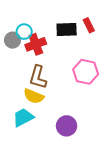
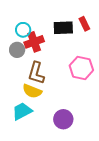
gray circle: (12, 40) -> (17, 50), moved

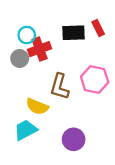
brown L-shape: (36, 73) -> (60, 87), moved

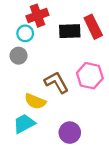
red rectangle: (98, 28) -> (93, 27), size x1.5
red cross: (40, 49) -> (37, 16), moved
brown L-shape: (60, 87) -> (56, 82), turned 135

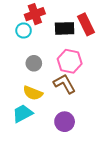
gray circle: (19, 56) -> (34, 63), moved
pink hexagon: (90, 76) -> (70, 61), moved
brown L-shape: (56, 82) -> (65, 84), moved

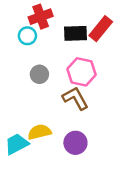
red rectangle: (86, 24) -> (101, 29), turned 65
yellow semicircle: (33, 93) -> (39, 132), moved, turned 144
cyan trapezoid: (23, 113) -> (17, 144), moved

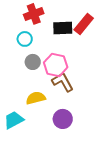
cyan circle: (27, 36) -> (25, 39), moved
pink hexagon: (81, 72) -> (56, 65), moved
yellow semicircle: (39, 132) -> (36, 98), moved

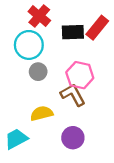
red cross: (34, 14) -> (39, 16), turned -30
cyan circle: (25, 39) -> (29, 45), size x1.6
pink hexagon: (56, 65) -> (80, 75), moved

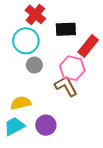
red rectangle: (97, 28) -> (88, 46), moved
yellow semicircle: (42, 113) -> (21, 103), moved
purple circle: (73, 138) -> (46, 125), moved

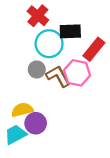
cyan circle: (26, 41) -> (49, 44), moved
brown L-shape: (66, 86) -> (58, 76), moved
purple circle: (46, 125) -> (36, 123), moved

